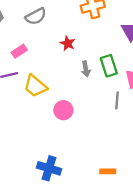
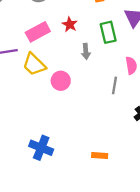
pink rectangle: (19, 51) -> (38, 32), moved, size x1.5
green rectangle: (109, 66) -> (108, 32), moved
pink circle: (63, 110) -> (61, 81), moved

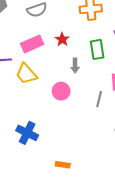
pink circle: (61, 81) -> (61, 91), moved
blue cross: (41, 148) -> (27, 133), moved
orange rectangle: (100, 156) -> (63, 165), moved

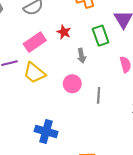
gray line: (99, 99) -> (99, 95), moved

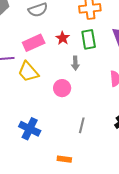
green rectangle: (101, 36) -> (89, 39), moved
gray line: (99, 95) -> (82, 125), moved

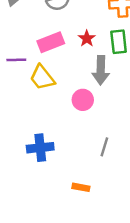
gray arrow: (75, 63) -> (101, 70), size x1.6
blue cross: (30, 129) -> (40, 148), turned -35

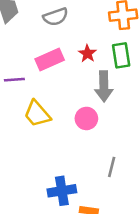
yellow trapezoid: (42, 78) -> (37, 114), moved
blue cross: (40, 148) -> (62, 191), moved

